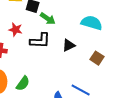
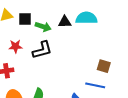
black triangle: (69, 45) -> (65, 22), moved, turned 40
brown square: (97, 58) -> (104, 66), moved

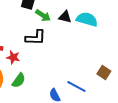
red star: (15, 46) -> (13, 57), moved
brown square: (104, 66) -> (104, 73), moved

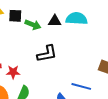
black L-shape: (36, 38) -> (47, 54), moved

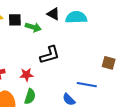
black triangle: (55, 21) -> (53, 14), moved, turned 32
red star: (13, 72) -> (27, 75), moved

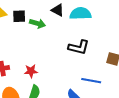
black L-shape: (50, 55) -> (79, 47), moved, turned 30

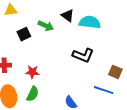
black square: (19, 16) -> (24, 34), moved, turned -32
blue line: (91, 81) -> (104, 90), moved

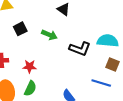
cyan semicircle: (90, 22) -> (108, 41), moved
green arrow: (46, 26) -> (49, 35), moved

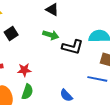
green arrow: (49, 35) -> (51, 35), moved

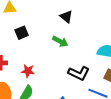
black L-shape: (73, 47) -> (79, 73), moved

